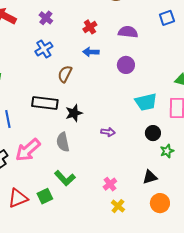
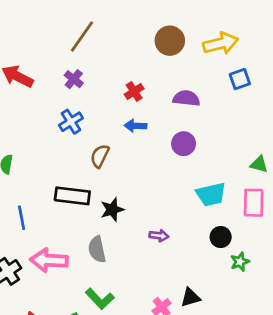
pink arrow: (28, 150) -> (49, 260), turned 44
black triangle: (150, 177) -> (190, 297), moved

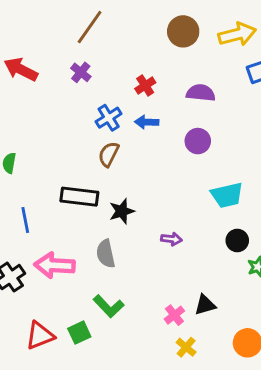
blue cross: (71, 122) -> (109, 118), moved

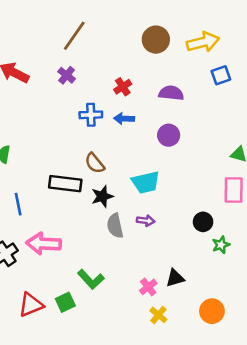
blue cross: (109, 118) -> (91, 115), turned 30
brown semicircle: (109, 154) -> (95, 163), moved, turned -65
cyan trapezoid: (227, 195) -> (146, 182), moved
gray semicircle: (106, 254) -> (115, 226), moved

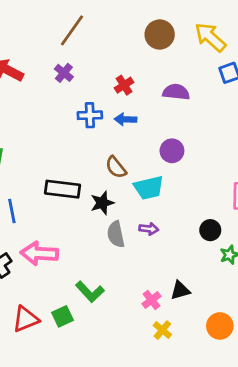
yellow arrow: (203, 42) -> (210, 37), turned -124
purple circle: (169, 135) -> (172, 151), moved
brown semicircle: (95, 163) -> (116, 167), moved

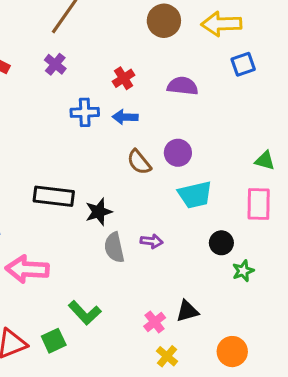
yellow arrow: (210, 37) -> (221, 24), turned -44
brown semicircle: (116, 167) -> (139, 162), moved
cyan trapezoid: (149, 188) -> (195, 195), moved

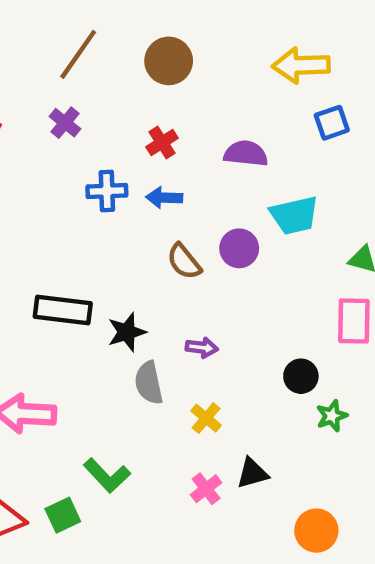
brown circle: (164, 21) -> (169, 61), moved
cyan trapezoid: (195, 195) -> (294, 215), moved
purple arrow: (152, 241) -> (202, 348), moved
yellow cross: (167, 356) -> (206, 418), moved

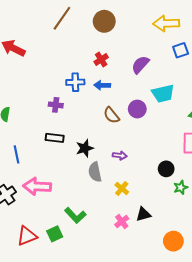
purple cross: (65, 123) -> (56, 105), moved, turned -32
purple semicircle: (246, 154) -> (140, 65), turned -54
black rectangle: (63, 310) -> (55, 138), size x0.7

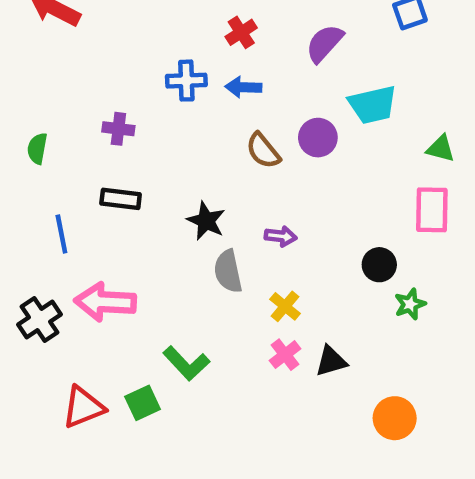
purple cross: (56, 105) -> (118, 129), moved
black rectangle: (55, 138) -> (121, 199), moved
black star: (85, 148) -> (206, 221), turned -30
pink cross: (122, 222) -> (285, 355), moved

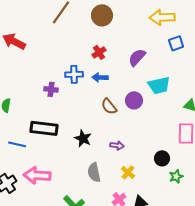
purple cross: (118, 129) -> (51, 89), moved
black rectangle: (121, 199) -> (44, 128), size x1.5
blue line: (61, 234) -> (17, 144), turned -66
gray semicircle: (228, 271) -> (94, 172), moved
yellow cross: (285, 306) -> (128, 172), moved

